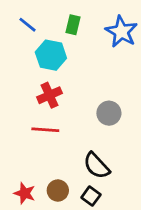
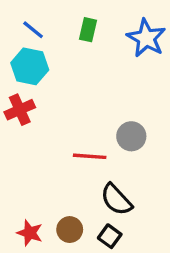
cyan hexagon: (51, 55) -> (30, 66), moved
red cross: (50, 95) -> (20, 110), moved
red line: (45, 130) -> (90, 156), moved

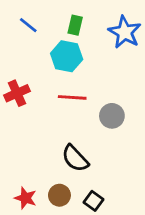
cyan hexagon: (30, 66) -> (67, 56), moved
red line: (90, 156) -> (72, 97), moved
black semicircle: (116, 200) -> (75, 158), moved

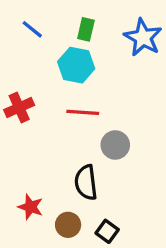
gray circle: (112, 116) -> (115, 145), moved
black semicircle: (75, 158) -> (86, 182), turned 36
red star: (25, 198) -> (31, 207), moved

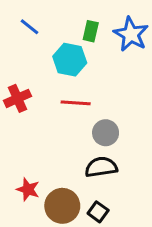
green rectangle: (86, 29) -> (91, 31), moved
black semicircle: (86, 182) -> (101, 167), moved, turned 88
brown circle: (68, 225) -> (62, 206), size x1.5

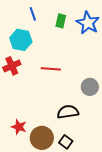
blue line: (29, 27) -> (33, 14), moved, turned 32
cyan hexagon: (70, 60) -> (21, 40), moved
gray circle: (106, 133) -> (90, 87), moved

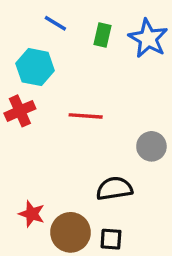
blue line: (33, 14) -> (55, 23), turned -40
black square: (66, 142) -> (111, 239), turned -32

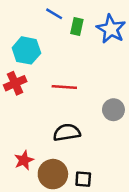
blue line: (55, 23) -> (54, 14), moved
black semicircle: (114, 189) -> (67, 132), moved
red star: (32, 214) -> (24, 160), turned 30

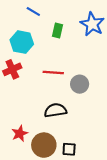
blue line: (54, 14) -> (33, 12), moved
green rectangle: (77, 26) -> (58, 30), moved
gray circle: (113, 110) -> (80, 84), moved

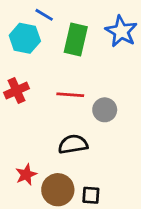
green rectangle: (58, 30) -> (76, 40), size x1.6
cyan hexagon: (22, 42) -> (25, 38), moved

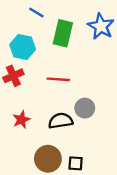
cyan hexagon: (25, 38) -> (23, 47), moved
gray circle: (105, 110) -> (85, 108), moved
red star: (26, 175) -> (21, 120), moved

